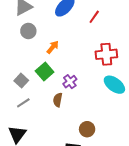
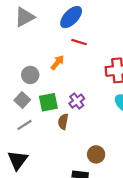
red line: (94, 17) -> (79, 42), moved, turned 72
gray circle: (28, 31) -> (30, 75), moved
green square: (45, 71) -> (48, 102), moved, turned 30

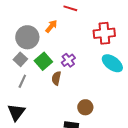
gray circle: (30, 75) -> (27, 37), size x1.5
green square: (48, 102) -> (43, 61), turned -30
gray line: (25, 125) -> (22, 81), turned -32

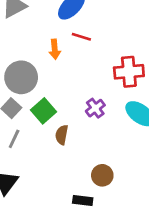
orange arrow: (51, 26) -> (55, 49), moved, turned 136
purple cross: (68, 60) -> (95, 108), moved

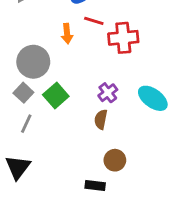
red cross: (129, 72) -> (123, 38), moved
brown semicircle: (62, 135) -> (101, 119), moved

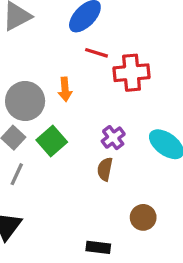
orange arrow: (67, 34) -> (65, 89), moved
brown circle: (115, 160) -> (143, 217), moved

